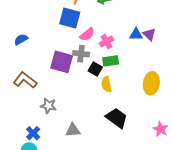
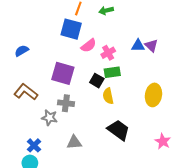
gray cross: (81, 54) -> (66, 103), moved

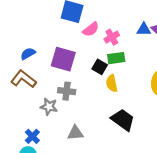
blue semicircle: (22, 51) -> (28, 54), moved

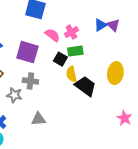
pink semicircle: (91, 29) -> (52, 35), moved, turned -105
blue triangle: (144, 29) -> (100, 25), turned -32
black trapezoid: (123, 120) -> (85, 86), moved

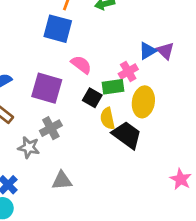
pink cross: (71, 32) -> (128, 72), moved
yellow ellipse: (115, 73) -> (143, 102), moved
gray cross: (30, 81) -> (51, 128), turned -35

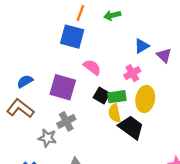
blue triangle: (148, 51) -> (142, 46), moved
green rectangle: (113, 87) -> (117, 97), moved

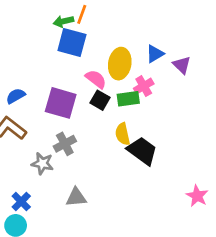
green arrow: (112, 15) -> (63, 21), moved
black square: (102, 95) -> (100, 100), moved
green rectangle: (117, 97) -> (128, 99), moved
yellow ellipse: (145, 99) -> (120, 64), moved

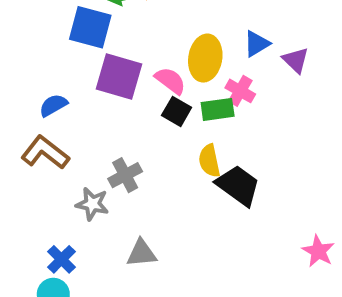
blue square: (72, 42) -> (90, 27), moved
pink cross: (144, 86) -> (240, 91), turned -30
purple square: (61, 103) -> (119, 77), moved

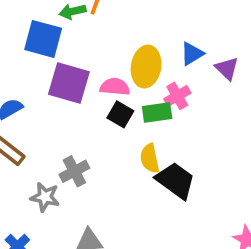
pink semicircle: (170, 81) -> (115, 87), turned -32
pink cross: (240, 91) -> (177, 96), turned 30

